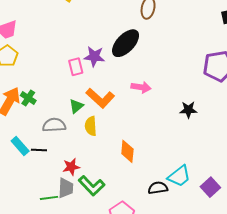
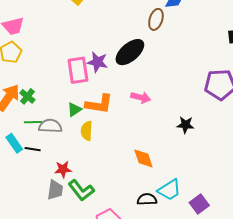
pink rectangle: (76, 67) -> (78, 70), size x1.5
orange L-shape: (100, 98) -> (99, 104), turned -40
orange diamond: (127, 151) -> (143, 158), moved, turned -30
green line: (49, 198) -> (33, 122), moved

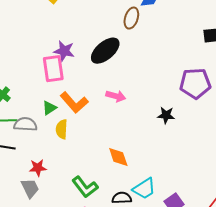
purple star: (97, 62) -> (64, 51), moved
orange L-shape: (99, 104) -> (74, 102), turned 40
black star: (185, 125) -> (166, 115), moved
gray trapezoid: (55, 190) -> (30, 188), turned -35
green L-shape: (81, 190) -> (85, 187), moved

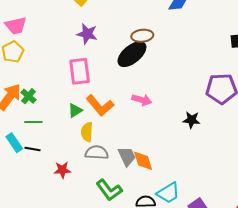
brown ellipse: (131, 18) -> (142, 36), moved, turned 65
purple star: (64, 51) -> (87, 34), moved
gray semicircle: (25, 124) -> (97, 153), moved
gray trapezoid: (30, 188) -> (127, 156), moved

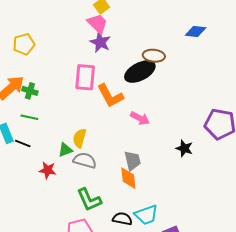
pink trapezoid: (16, 26) -> (98, 24), moved, turned -135
green cross: (28, 96) -> (30, 91), turned -35
orange L-shape: (100, 105) -> (110, 96), moved
green triangle: (75, 110) -> (65, 150), moved
gray trapezoid: (127, 156) -> (132, 161), moved

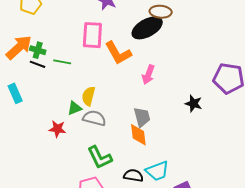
green line: (29, 117) -> (62, 62), moved
pink arrow: (140, 118) -> (148, 75), turned 84
black line: (23, 143) -> (38, 64), moved

